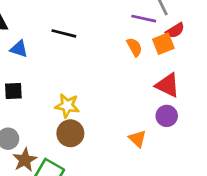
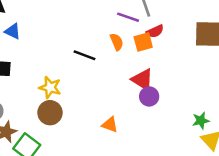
black line: (64, 33) -> (85, 55), moved
purple circle: (167, 116) -> (149, 96), moved
orange triangle: (138, 139) -> (110, 125), turned -30

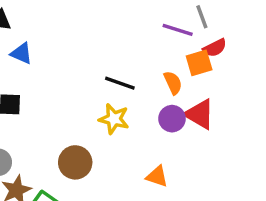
orange semicircle: (117, 42) -> (173, 83), moved
yellow star: (50, 87) -> (114, 119), moved
purple circle: (149, 96) -> (172, 119), moved

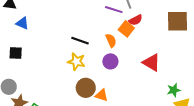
orange square: (199, 63) -> (126, 29), turned -35
red triangle: (199, 114) -> (151, 63), moved
brown circle: (75, 162) -> (86, 88), moved

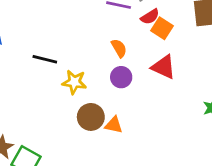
orange square: (126, 29) -> (162, 28), moved
black line: (80, 41) -> (45, 59), moved
red triangle: (151, 63) -> (163, 67), moved

